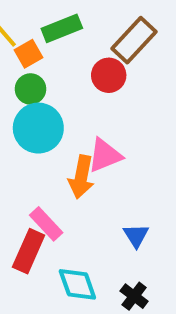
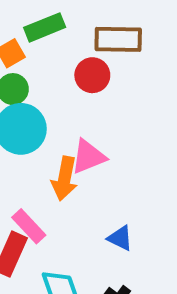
brown rectangle: (134, 40) -> (118, 39), turned 48
blue triangle: (136, 236) -> (120, 238), turned -32

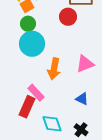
pink triangle: (88, 157) -> (85, 64), moved

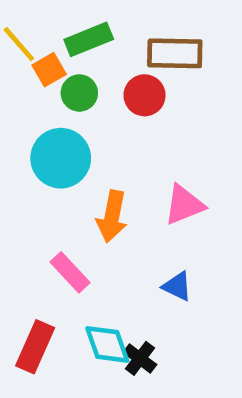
green circle: (28, 24) -> (79, 93), moved
red rectangle: (27, 107) -> (35, 347), moved
black cross: (81, 130) -> (140, 358), moved

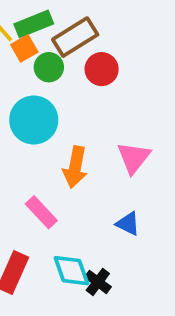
green rectangle: (89, 39) -> (34, 24), moved
brown rectangle: (175, 53) -> (75, 37), moved, turned -33
pink triangle: (184, 205) -> (134, 158), turned -30

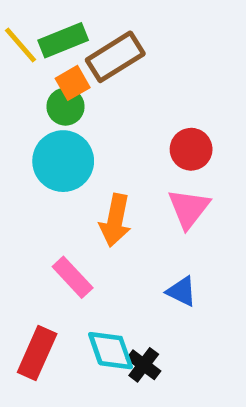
orange square: (24, 48) -> (73, 83), moved
green circle: (49, 67) -> (66, 107), moved
red circle: (102, 69) -> (191, 149), moved

